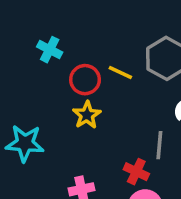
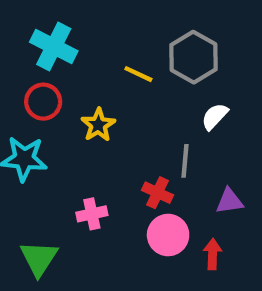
cyan cross: (50, 50) -> (54, 47), size x1.5
red circle: (85, 80) -> (43, 102), moved

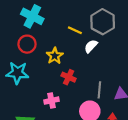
white semicircle: (215, 116) -> (91, 46), moved
gray line: (185, 161) -> (99, 90), moved
red cross: (157, 193) -> (69, 77), moved

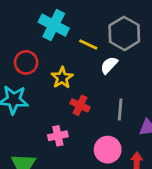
cyan cross: (32, 16) -> (54, 25), moved
gray line: (99, 90) -> (120, 109), moved

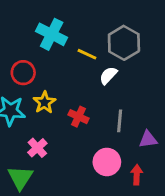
yellow star: (62, 78) -> (44, 102), moved
pink cross: (58, 136) -> (37, 148), moved, turned -30

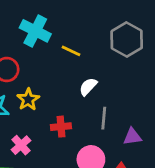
gray hexagon: (124, 43) -> (127, 40), moved
white semicircle: (108, 75) -> (88, 87), moved
red cross: (78, 117) -> (61, 127), moved, turned -30

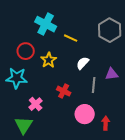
yellow star: (28, 99) -> (49, 60), moved
red cross: (61, 127) -> (64, 91), turned 32
purple triangle: (132, 137) -> (112, 74), moved

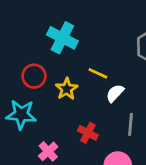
yellow line: (71, 38) -> (98, 73), moved

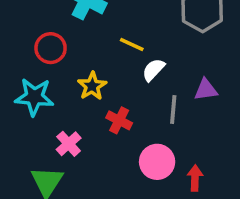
yellow star: (67, 89) -> (92, 86), moved

